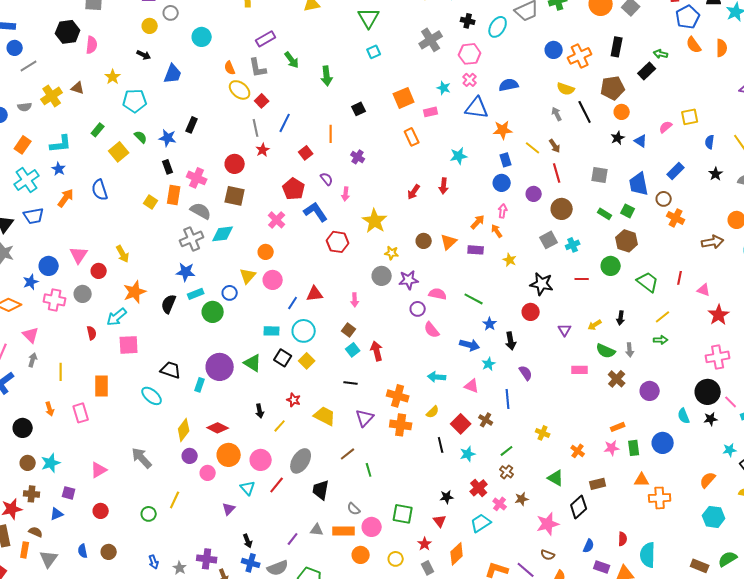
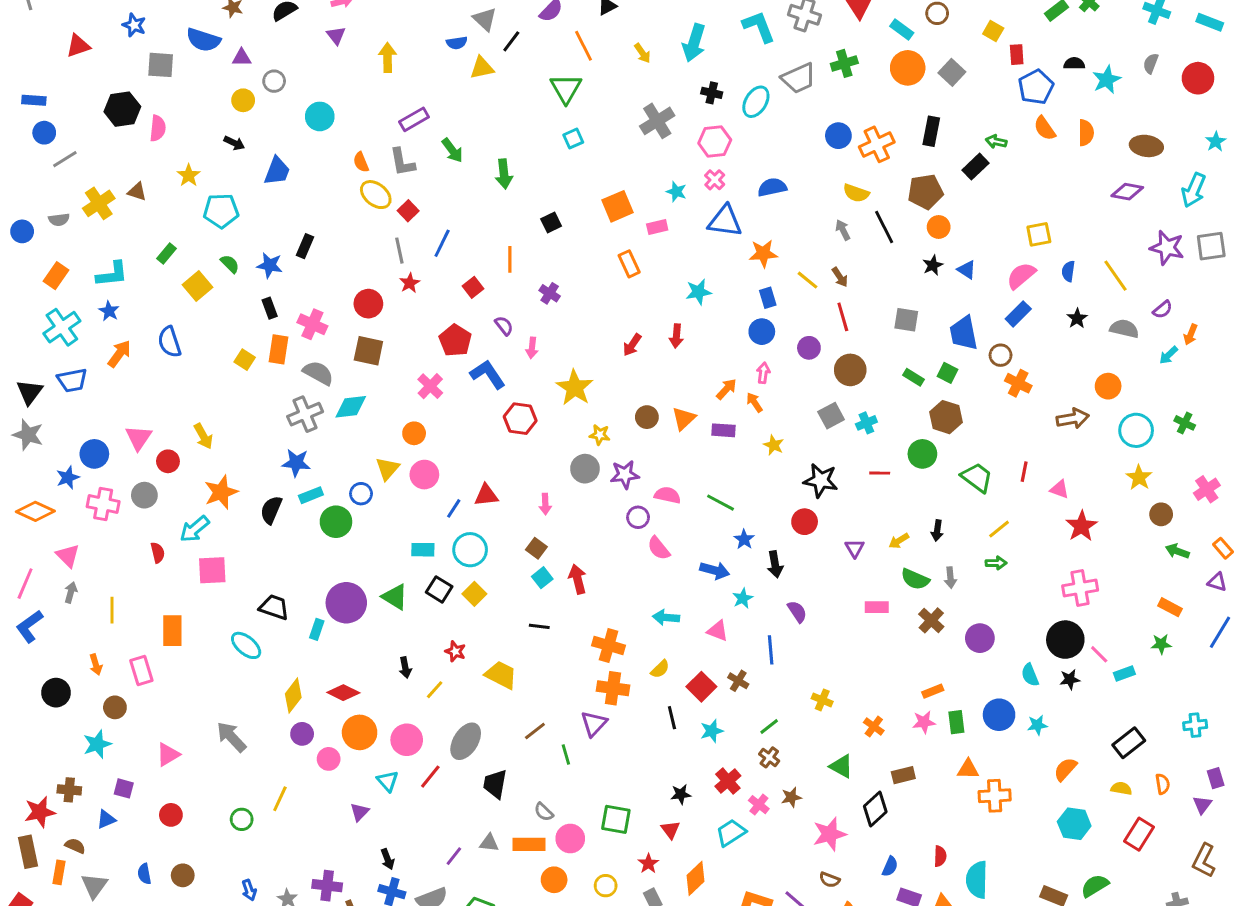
pink semicircle: (666, 127) -> (1021, 276), moved, size x1.5
purple triangle: (365, 418) -> (594, 724), moved
cyan star: (730, 450) -> (1037, 725), moved
brown circle: (28, 463) -> (115, 707), moved

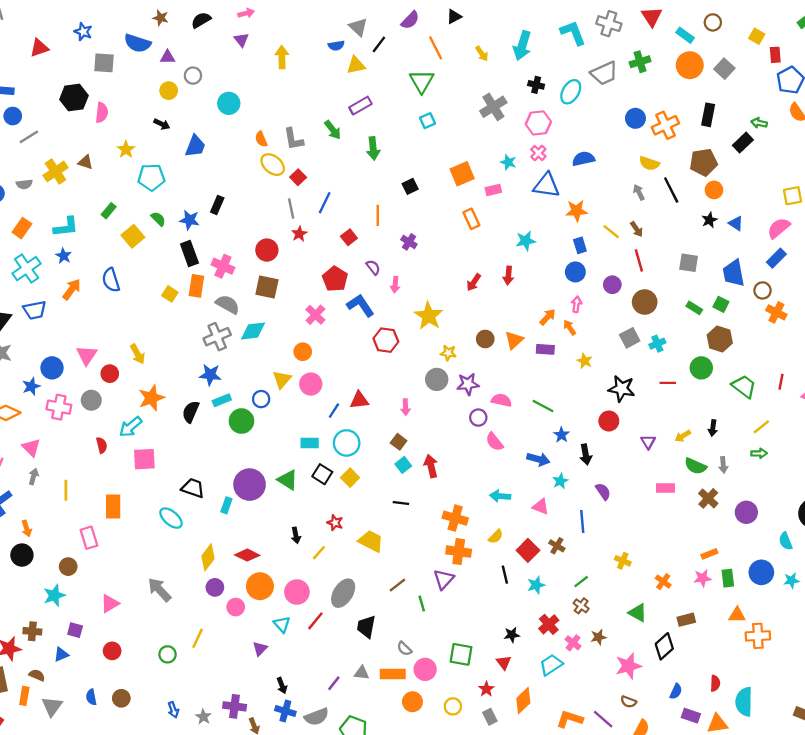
purple rectangle: (414, 119) -> (360, 106), moved
black rectangle: (270, 308) -> (189, 253), size x1.5
orange arrow: (96, 665) -> (27, 528), moved

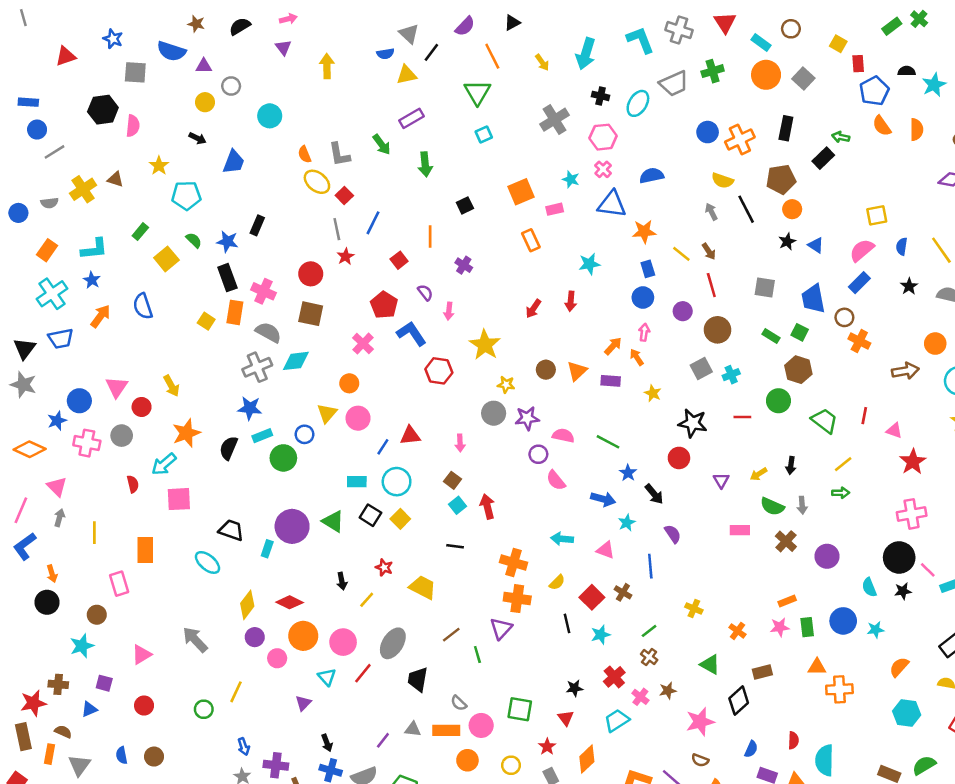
black arrow: (586, 455) -> (654, 494), turned -30
blue arrow: (173, 710) -> (244, 747), moved

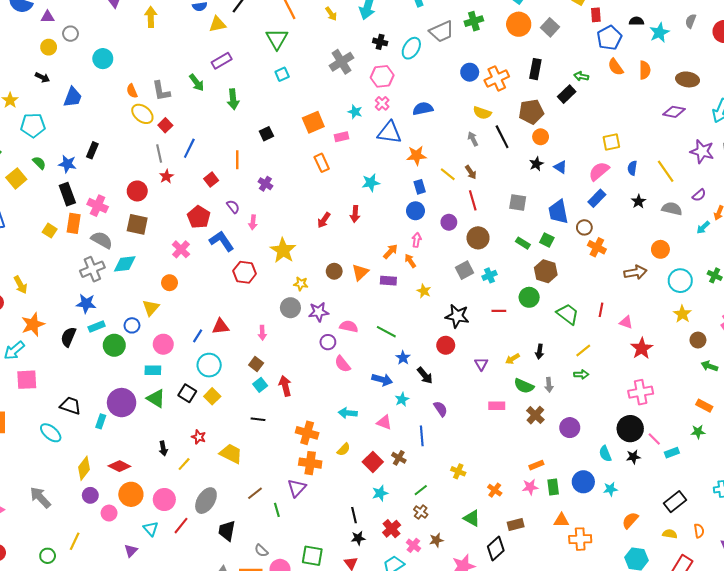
pink circle: (358, 418) -> (163, 344), moved
cyan rectangle: (357, 482) -> (153, 370), moved
black line: (567, 623) -> (354, 515), moved

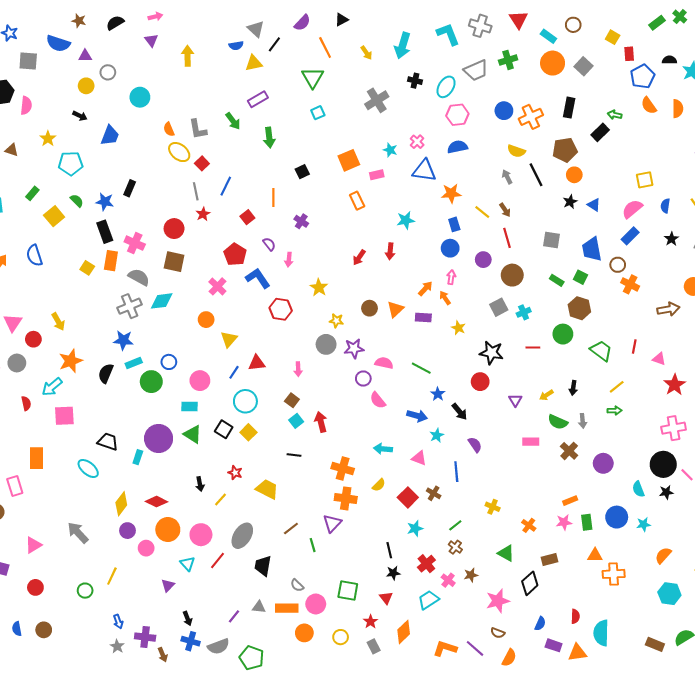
pink hexagon: (382, 76) -> (457, 115), moved
yellow star: (283, 250) -> (319, 288), size x0.7
yellow triangle: (151, 308) -> (229, 339), moved

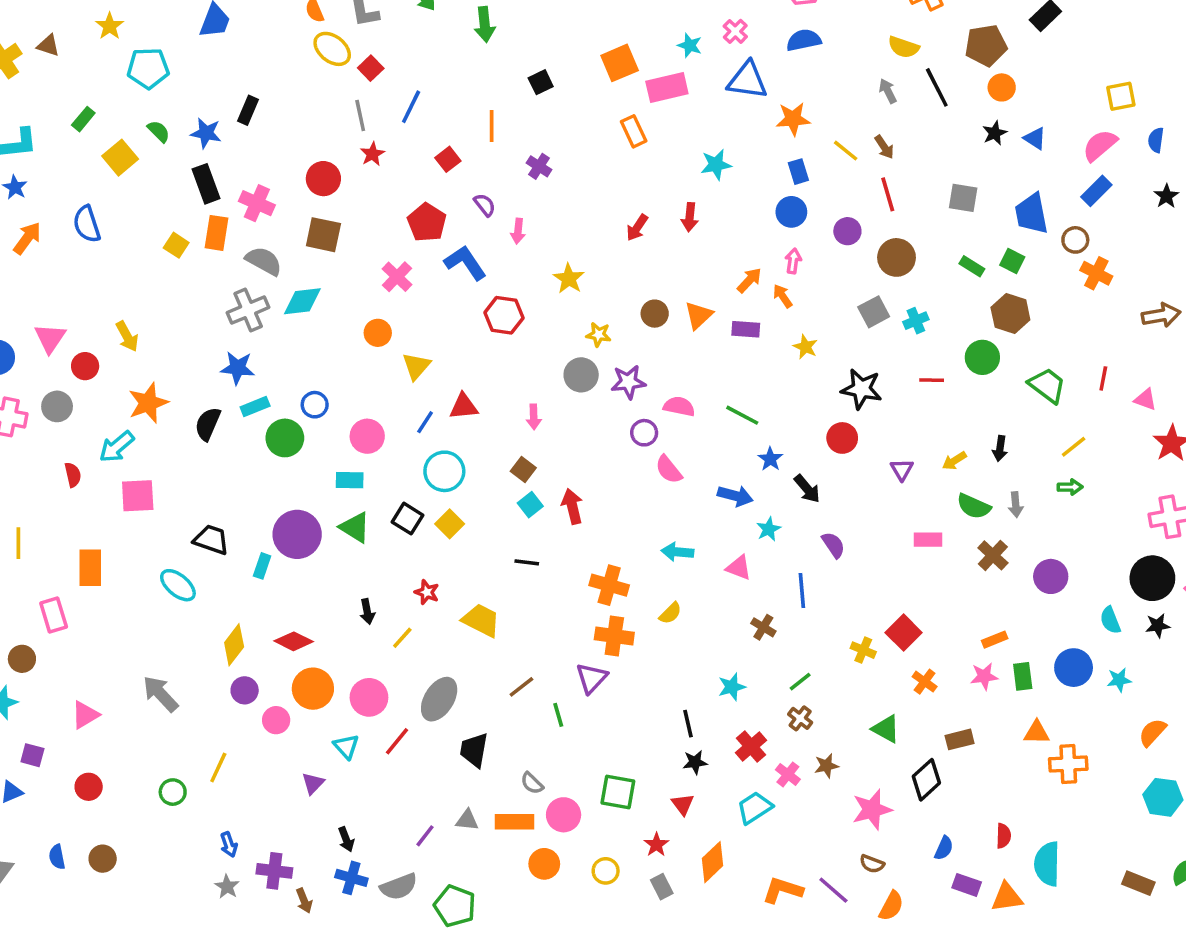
pink rectangle: (377, 175) -> (667, 87), size x1.6
red square: (408, 497) -> (904, 633), moved

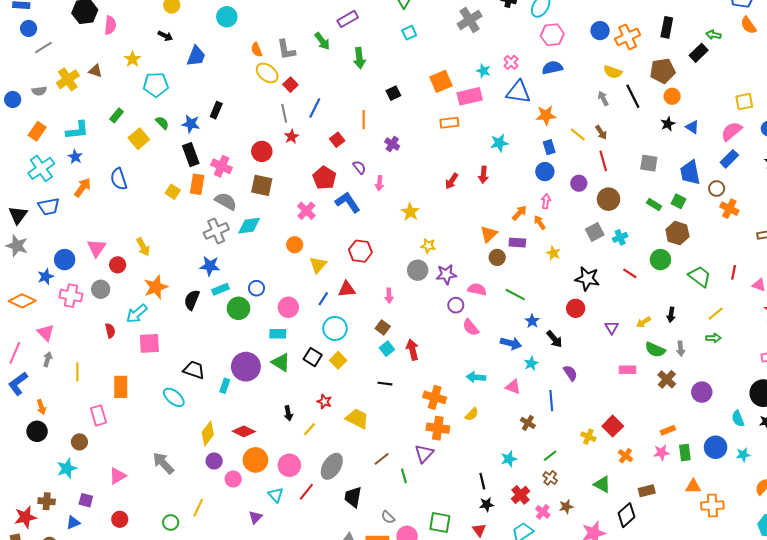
orange rectangle: (634, 131) -> (449, 123), turned -72
brown circle: (655, 314) -> (497, 257), moved
red hexagon: (504, 315) -> (360, 251), moved
red line: (932, 380) -> (630, 273), turned 32

